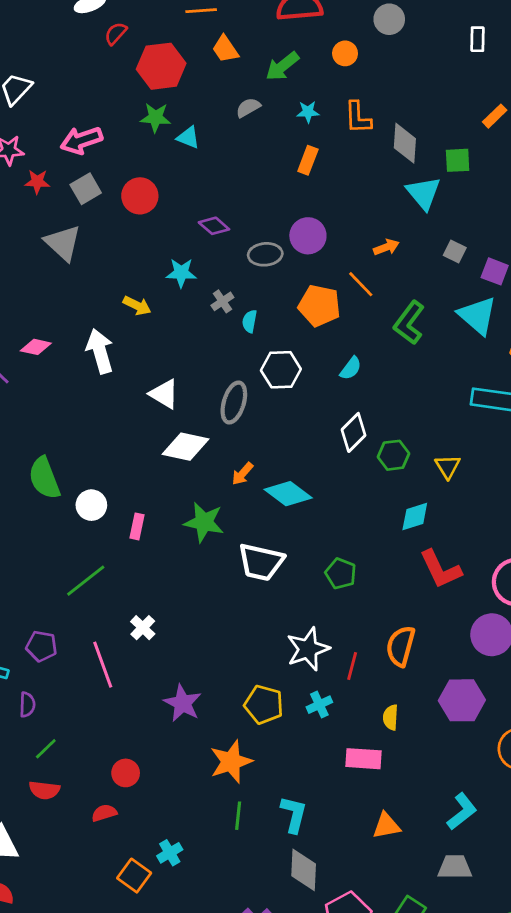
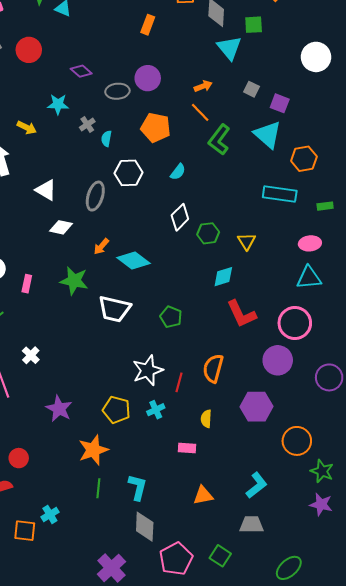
orange line: (361, 284) -> (200, 112), moved
white diamond: (185, 447) -> (61, 227), size x0.7
pink rectangle: (364, 759) -> (187, 448), size x0.7
orange square: (134, 876) -> (25, 531), turned -30

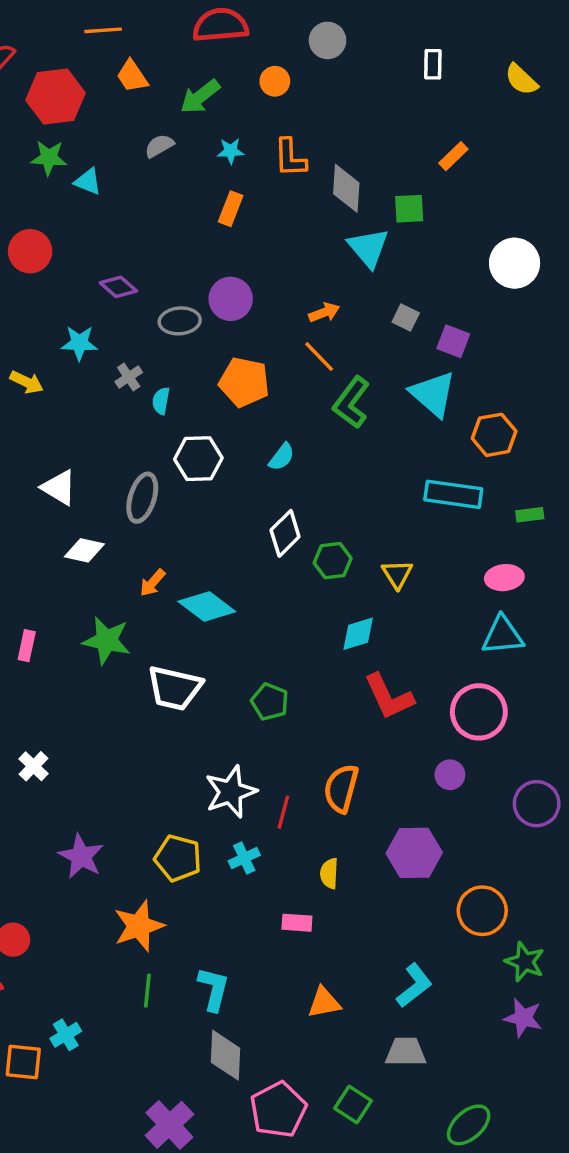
purple circle: (278, 360) -> (450, 775), size x0.6

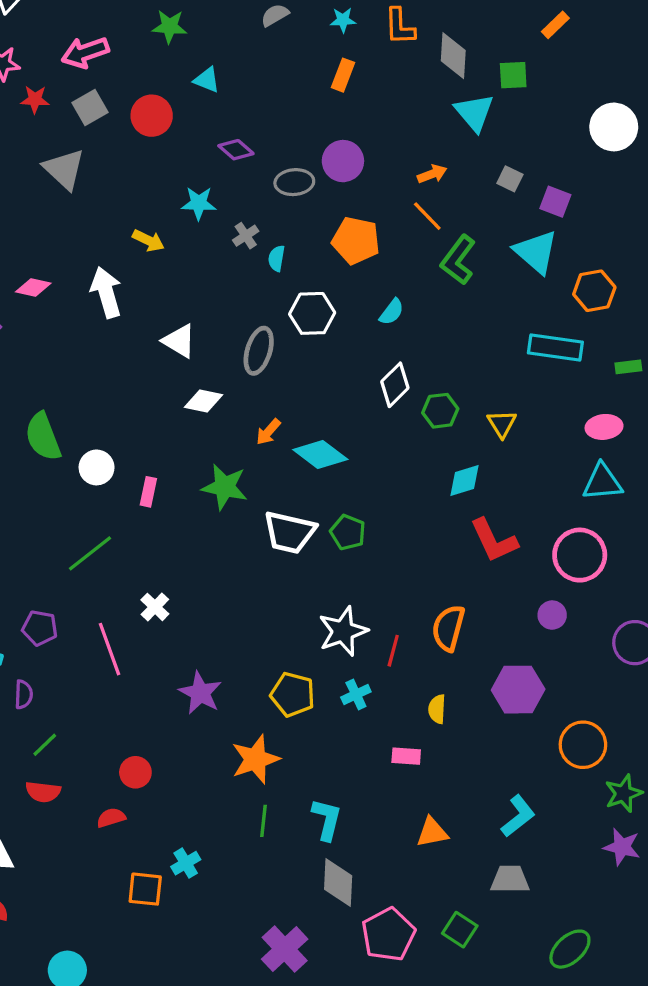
cyan triangle: (88, 182) -> (207, 80), moved
green pentagon: (270, 702) -> (348, 532), moved
green star: (525, 962) -> (623, 793), turned 30

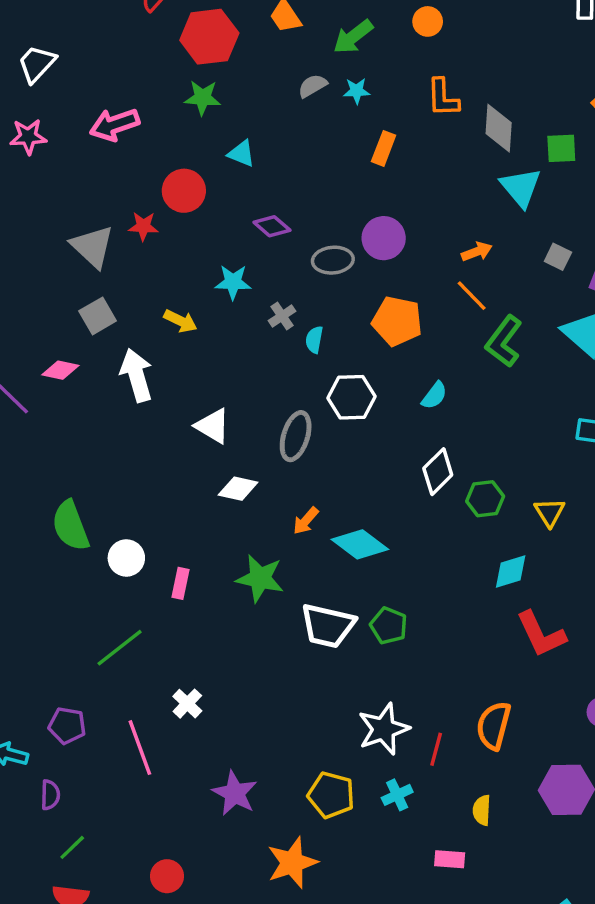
cyan star: (343, 20) -> (357, 91), moved
red star: (35, 99) -> (143, 226), moved
gray square: (90, 108) -> (98, 316), moved

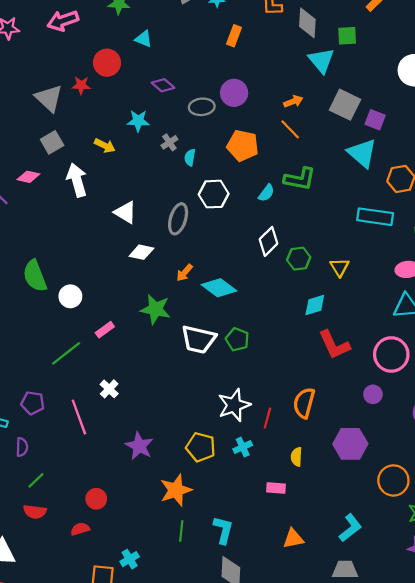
gray square: (558, 257) -> (345, 105), size x1.8
green L-shape: (504, 341) -> (300, 179), moved, turned -116
pink rectangle: (181, 583) -> (105, 330), moved, turned 42

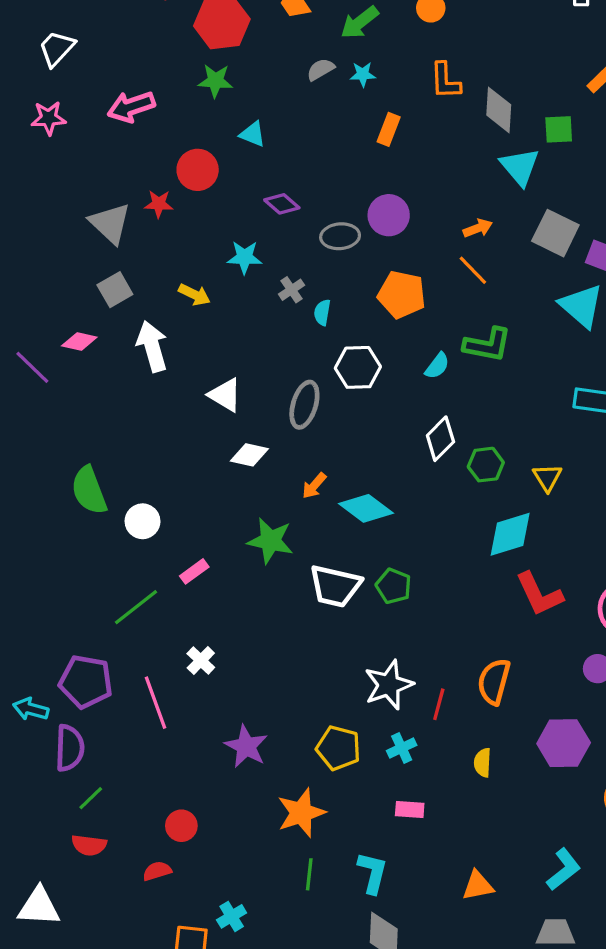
cyan diamond: (315, 305) -> (510, 534), size x1.4
purple pentagon: (33, 403) -> (86, 682), size x1.5
purple semicircle: (22, 447) -> (70, 748), size x1.6
pink rectangle: (276, 488) -> (410, 810), moved

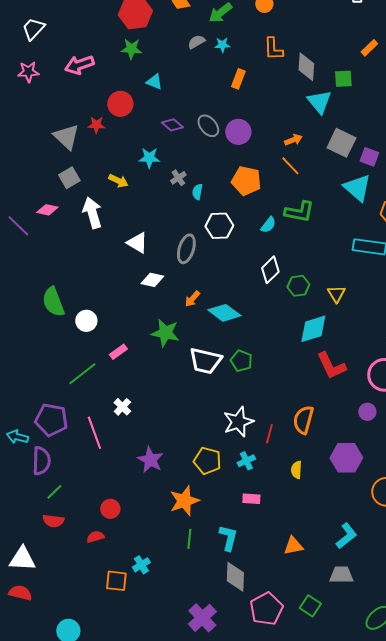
gray ellipse: (340, 236) -> (208, 126), moved, turned 55

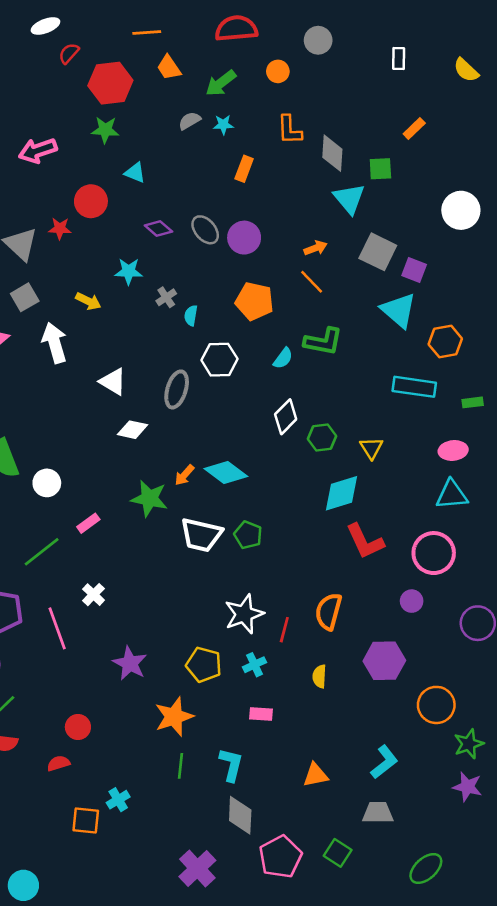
orange arrow: (192, 299) -> (184, 475), moved

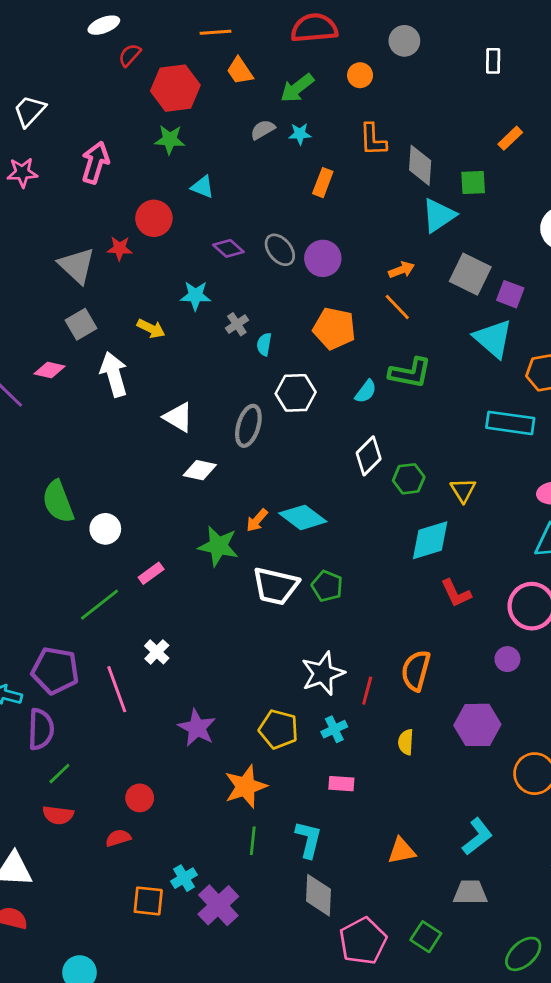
pink arrow: (38, 151) -> (95, 162), turned 126
cyan triangle: (349, 199) -> (439, 215), turned 36
red L-shape: (365, 541) -> (456, 593), size x0.7
purple cross: (197, 869) -> (218, 905), moved

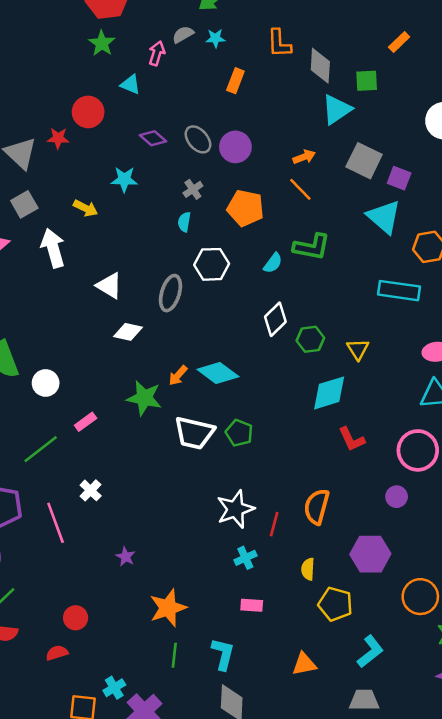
green star: (170, 140) -> (102, 43), turned 30
pink arrow: (95, 162) -> (157, 53), moved, size x0.7
gray cross: (237, 324) -> (193, 189), moved
purple star: (197, 728) -> (126, 557), size x0.6
yellow pentagon: (278, 729) -> (335, 604), moved

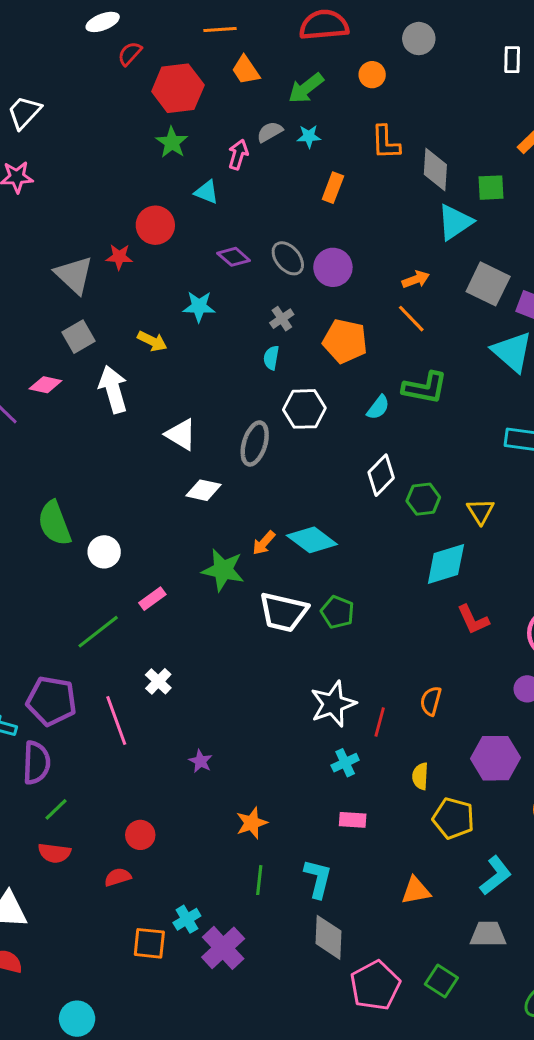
orange semicircle: (317, 507) -> (431, 701), size x0.7
orange star: (168, 608) -> (252, 823), size x0.7

